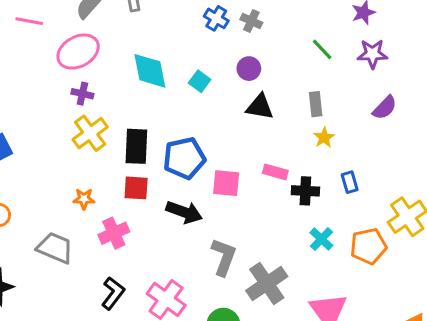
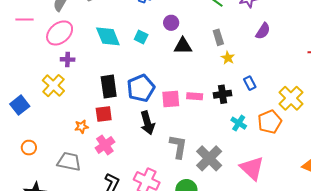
yellow cross: (90, 133) -> (53, 86), moved
pink rectangle: (275, 172) -> (195, 96), moved
red square: (136, 188) -> (104, 114), moved
black arrow: (184, 212) -> (147, 123), turned 65

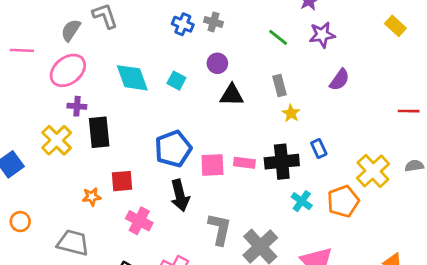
black rectangle: (109, 87) -> (99, 132), moved
black cross: (223, 94) -> (282, 162), size x1.4
pink cross: (105, 145) -> (139, 221), moved, turned -30

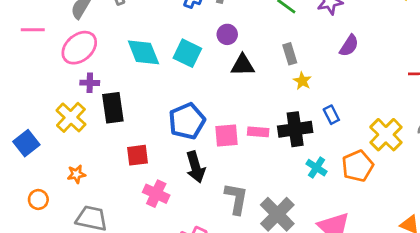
cyan square: (176, 81) -> (187, 53), size x1.5
orange star: (92, 197) -> (76, 174), moved

